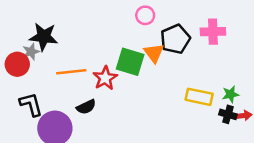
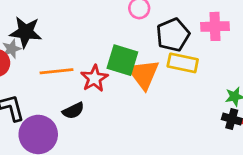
orange triangle: (154, 53) -> (143, 74), moved, size x1.4
yellow rectangle: (199, 97) -> (183, 63), moved

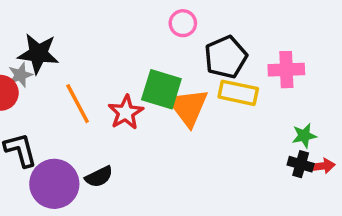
pink cross: (215, 26) -> (286, 70), moved
orange line: (56, 71) -> (78, 104), turned 68
black semicircle: (73, 111) -> (99, 177), moved

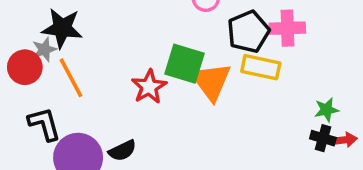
pink cross: (286, 70) -> (287, 28), moved
orange line: (78, 104) -> (71, 78), moved

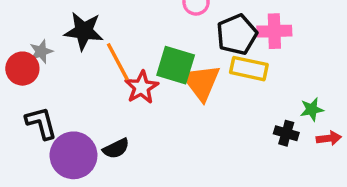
black star: (62, 28) -> (84, 31), moved
orange line: (71, 78) -> (118, 62), moved
black cross: (323, 138) -> (286, 133), moved

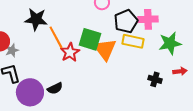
gray star: (41, 52) -> (12, 50), moved
green star: (312, 109) -> (170, 43), moved, size x1.6
red arrow: (329, 138) -> (180, 71), moved

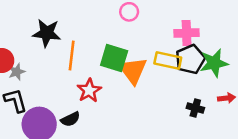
black pentagon: (126, 21) -> (190, 59), moved
orange line: (56, 37) -> (72, 56), turned 35
red star: (70, 52) -> (89, 90), moved

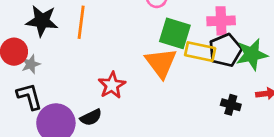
black star: (47, 33) -> (42, 21), moved
orange line: (72, 56) -> (81, 22), moved
green square: (114, 58) -> (175, 33), moved

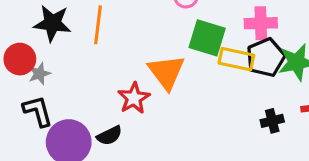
orange triangle: (161, 63) -> (166, 72), moved
black cross: (231, 105) -> (272, 121), turned -30

